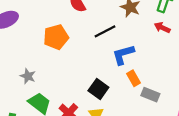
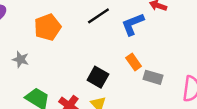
blue L-shape: (123, 55) -> (133, 24), moved
gray star: (28, 76) -> (21, 59), moved

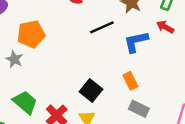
orange pentagon: (48, 27) -> (31, 34), moved
gray rectangle: (153, 77) -> (139, 109), moved

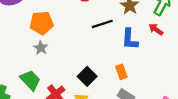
blue L-shape: (136, 42) -> (130, 39), turned -80
gray star: (14, 59) -> (41, 48), moved

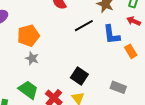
orange rectangle: (121, 72) -> (131, 51), moved

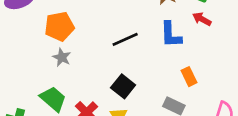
black line: (84, 26) -> (125, 39), moved
orange rectangle: (131, 51) -> (189, 77), moved

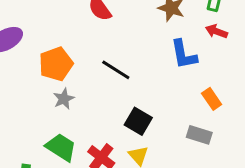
black line: (125, 39) -> (116, 70), moved, turned 65
gray star: (62, 57) -> (64, 99), turned 30

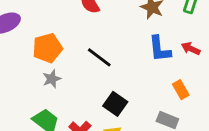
red arrow: (216, 31) -> (191, 49), moved

